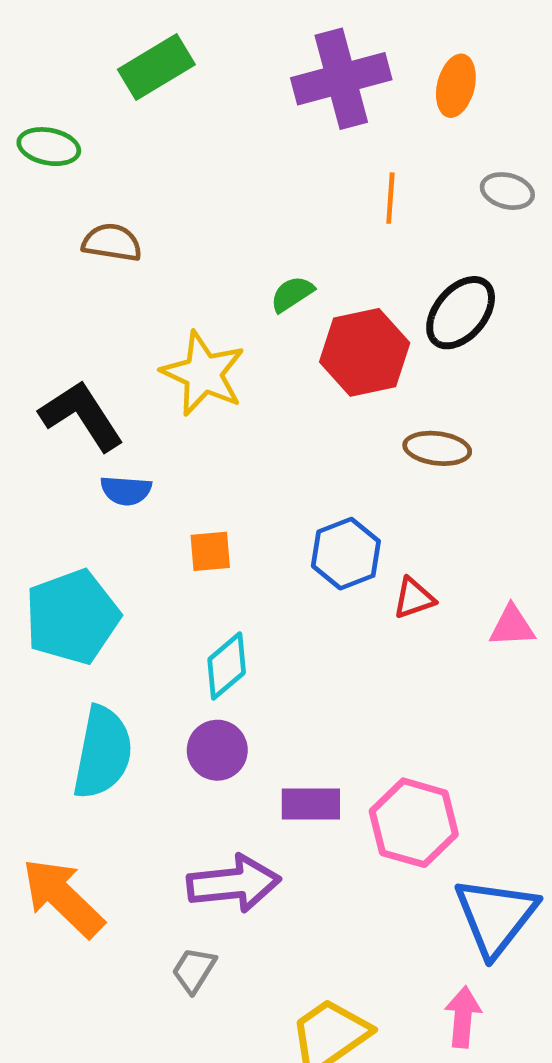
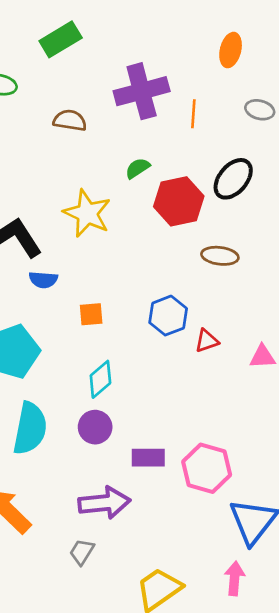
purple cross: (341, 79) -> (142, 91), moved
brown semicircle: (112, 242) -> (70, 120), moved

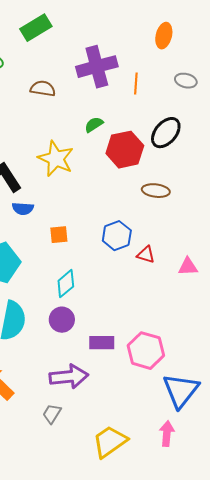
red triangle: (207, 341) -> (146, 255), turned 36

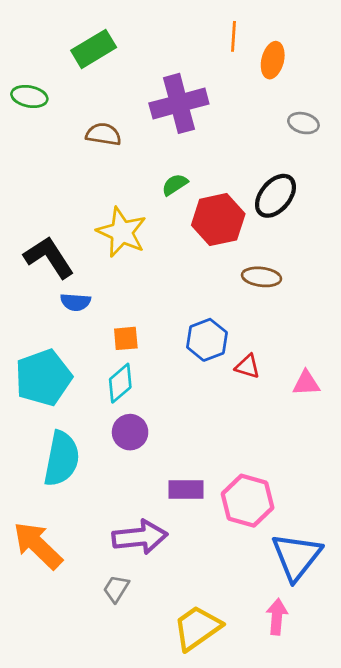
orange line: (136, 84) -> (234, 36), moved
cyan diamond: (66, 284) -> (120, 383), moved
purple circle: (62, 320) -> (130, 432), moved

